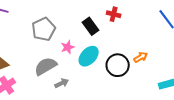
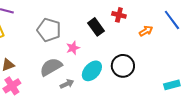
gray pentagon: (44, 29) -> (49, 30), turned -30
cyan ellipse: (89, 56) -> (92, 71), moved
orange arrow: (141, 57) -> (146, 31), moved

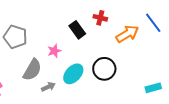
gray pentagon: (49, 30) -> (15, 37), moved
orange arrow: (146, 31) -> (127, 34), size x1.6
gray semicircle: (51, 67) -> (32, 70), turned 150

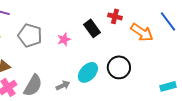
orange arrow: (127, 34) -> (142, 32), turned 65
pink star: (54, 51) -> (64, 39), moved
gray semicircle: (32, 70) -> (33, 85), moved

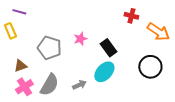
black rectangle: (92, 28) -> (108, 48), moved
gray pentagon: (30, 35) -> (49, 48), moved
black circle: (119, 67) -> (150, 67), moved

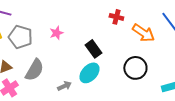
pink star: (80, 39) -> (56, 33), moved
gray pentagon: (49, 48) -> (20, 37), moved
gray semicircle: (49, 85) -> (34, 70), moved

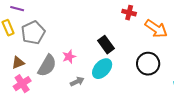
pink star: (56, 33) -> (69, 57), moved
gray pentagon: (20, 37) -> (33, 33), turned 30

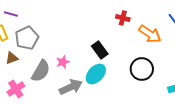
brown triangle: (18, 63) -> (12, 58), moved
gray arrow: (77, 82) -> (71, 87), size x1.6

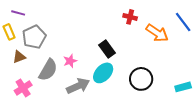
black circle: (142, 69) -> (141, 79), moved

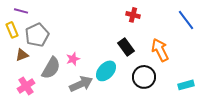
orange arrow: (157, 33) -> (160, 50), moved, turned -150
black rectangle: (107, 49) -> (126, 47), moved

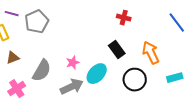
gray pentagon: (37, 35) -> (37, 22), moved
pink star: (73, 59) -> (73, 63), moved
cyan rectangle: (186, 85) -> (175, 78), moved

